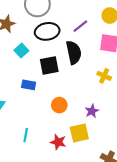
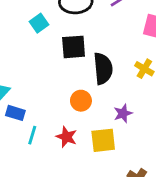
black semicircle: (74, 52) -> (103, 69), moved
blue rectangle: (29, 85) -> (15, 113), moved
red star: (58, 142) -> (66, 137), moved

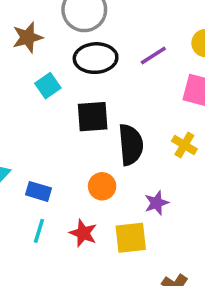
blue rectangle: (15, 113) -> (39, 191), moved

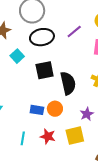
blue rectangle: (39, 191) -> (37, 110), moved

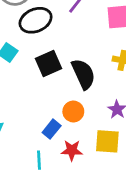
blue rectangle: (37, 110) -> (52, 129), moved, turned -48
yellow square: (75, 136) -> (107, 141), turned 30

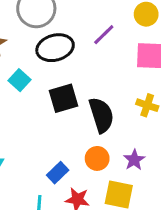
orange circle: (73, 111) -> (97, 158), moved

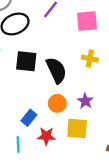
black square: (64, 98) -> (26, 61), turned 30

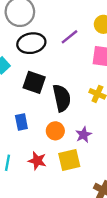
blue rectangle: (29, 118) -> (21, 122), moved, turned -63
yellow square: (77, 128) -> (69, 160), turned -30

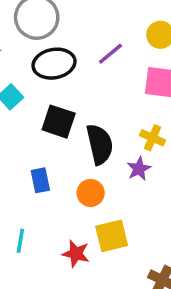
purple star: (84, 135) -> (139, 169), moved
red star: (37, 161) -> (76, 254), moved

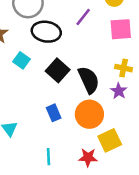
black ellipse: (54, 64) -> (46, 32), turned 32
black square: (59, 122) -> (58, 70), turned 35
orange circle: (91, 193) -> (89, 114), size x1.5

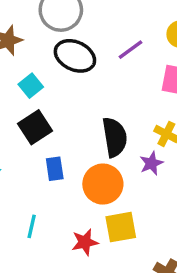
black square: (58, 70) -> (35, 127), moved
red star: (88, 157) -> (85, 242), turned -30

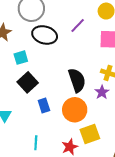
cyan square: (31, 86) -> (21, 58), turned 32

